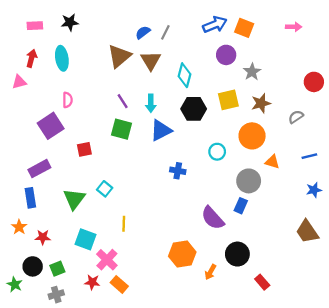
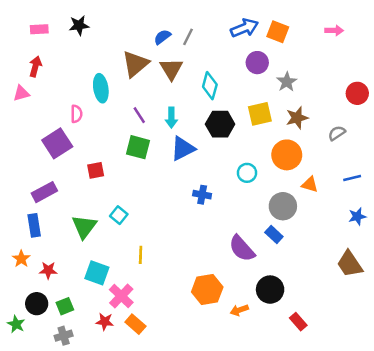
cyan ellipse: (62, 58) -> (101, 88), moved
blue rectangle: (241, 206) -> (274, 234), turned -70
orange arrow: (210, 272) -> (239, 310), turned 42

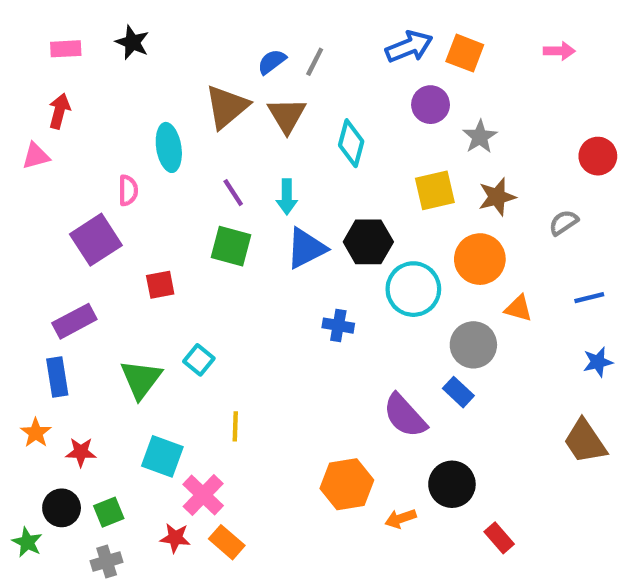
black star: (79, 25) -> (132, 42), turned 30
black hexagon: (220, 124) -> (368, 242), moved
cyan circle: (247, 173) -> (413, 289), size x1.6

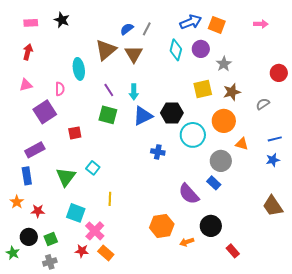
cyan diamond: (351, 143) -> (176, 50), moved
pink triangle: (36, 156) -> (26, 85), moved
blue star: (598, 362) -> (273, 160), moved

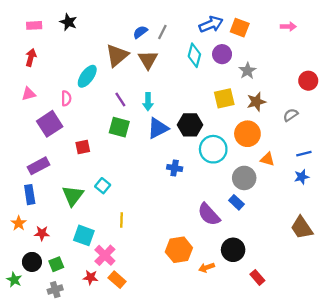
cyan ellipse: (79, 69) -> (87, 76), turned 45

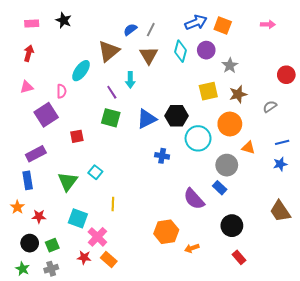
brown triangle: (148, 60) -> (149, 55), moved
cyan arrow: (148, 102) -> (130, 80), moved
black circle: (233, 250) -> (232, 226), moved
green star: (14, 280) -> (23, 269), moved

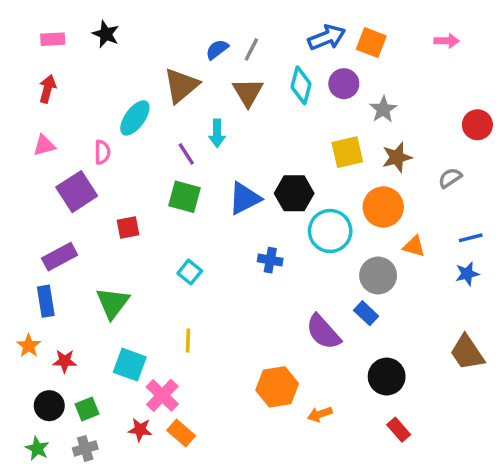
cyan square: (95, 172) -> (190, 272), moved

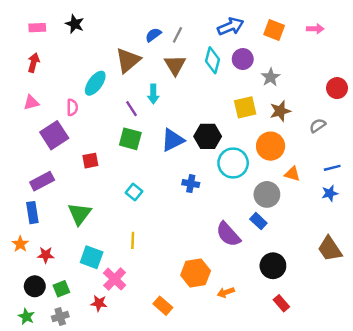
orange square: (371, 43) -> (274, 30), moved
orange rectangle: (181, 433) -> (163, 306), moved

